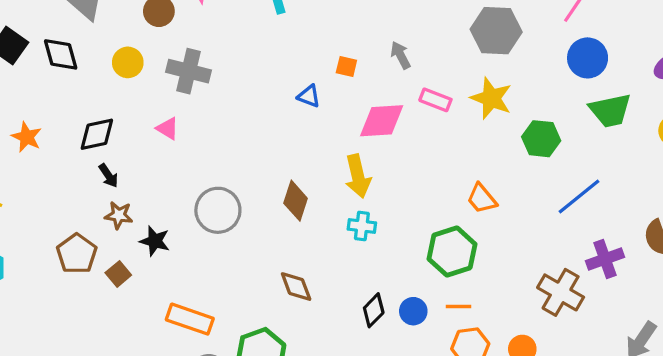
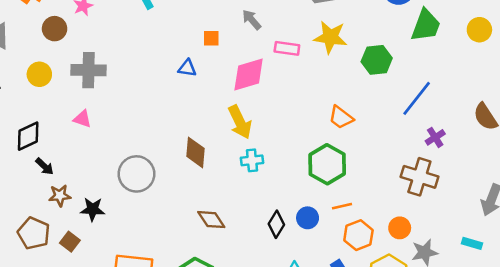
green trapezoid: (610, 110) -> (426, 25), turned -45
purple cross: (605, 259) -> (435, 137), moved, size x0.7

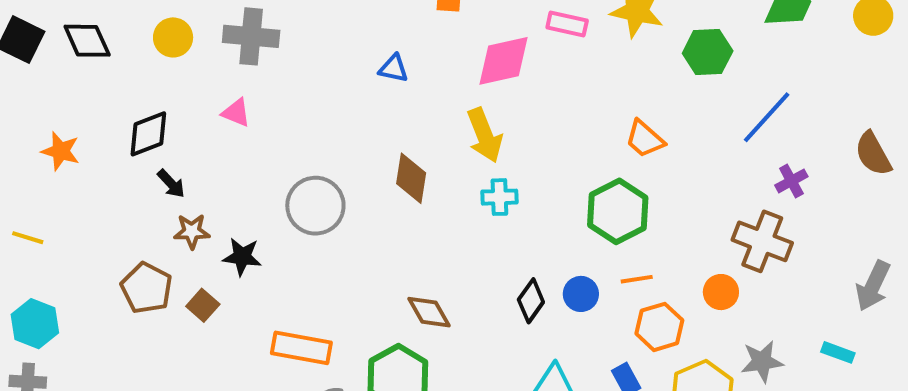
blue triangle: (187, 68) -> (394, 68), moved
brown diamond: (211, 220) -> (429, 312), moved
orange circle: (400, 228) -> (721, 292), moved

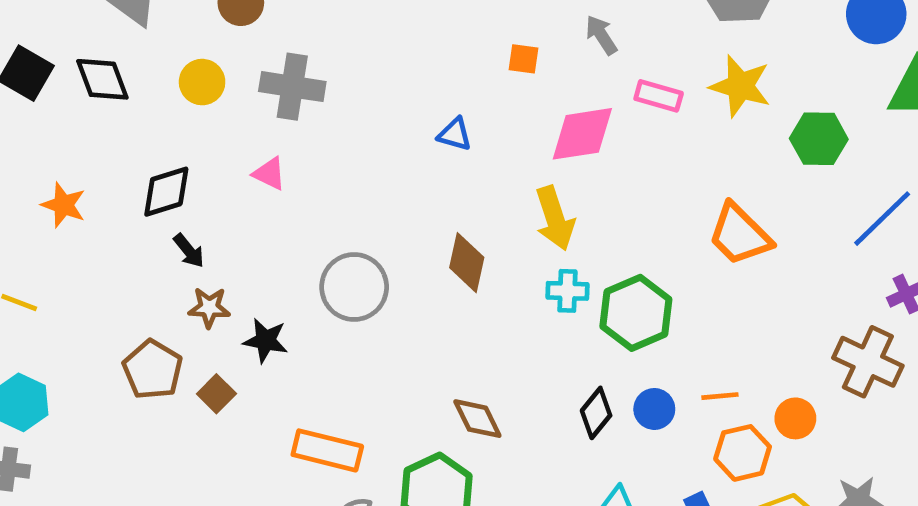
orange trapezoid: (645, 139) -> (740, 235), size x1.4
green hexagon: (618, 211) -> (636, 313), moved
orange circle: (721, 292) -> (795, 418), moved

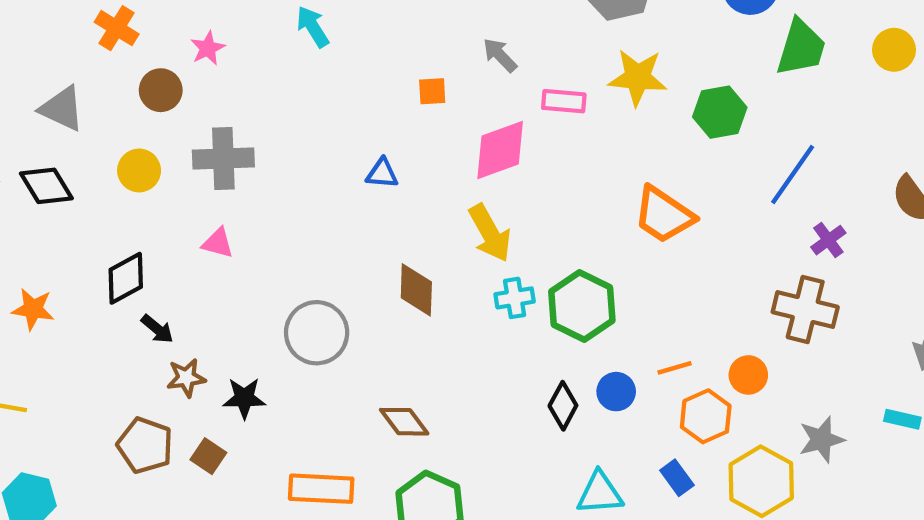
brown diamond: (477, 419) -> (404, 422), moved

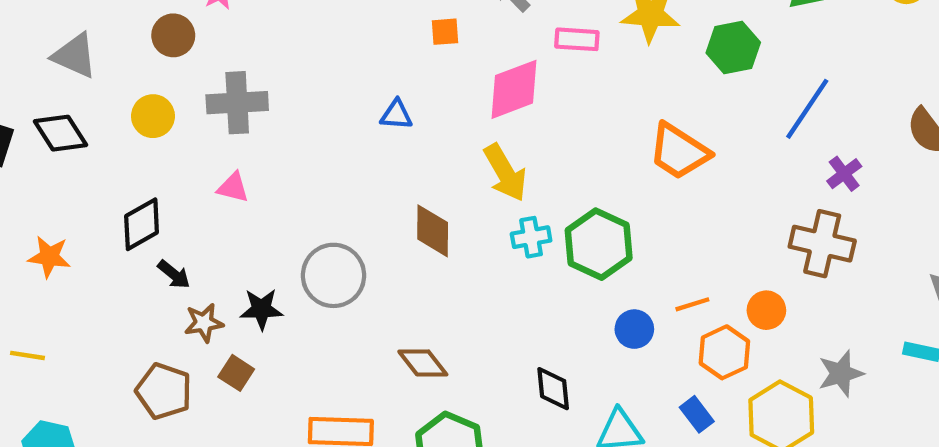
black star: (244, 398) -> (261, 309), moved
black diamond: (563, 406) -> (553, 389), moved, turned -33
brown square: (208, 456) -> (236, 373), moved

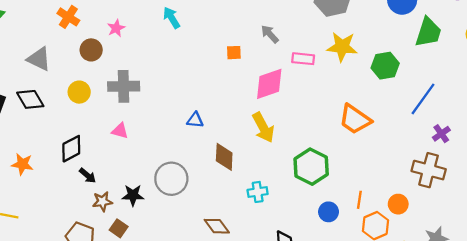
blue triangle: (396, 115) -> (195, 120), moved
cyan cross: (531, 237) -> (258, 192), moved
orange line: (692, 304) -> (359, 200), turned -66

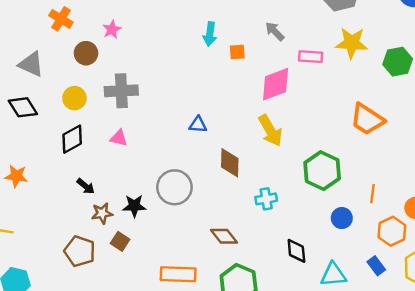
cyan arrow: (172, 18) -> (210, 34), moved, turned -140
black diamond: (71, 149) -> (72, 139), moved
orange line: (359, 200) -> (373, 194), moved

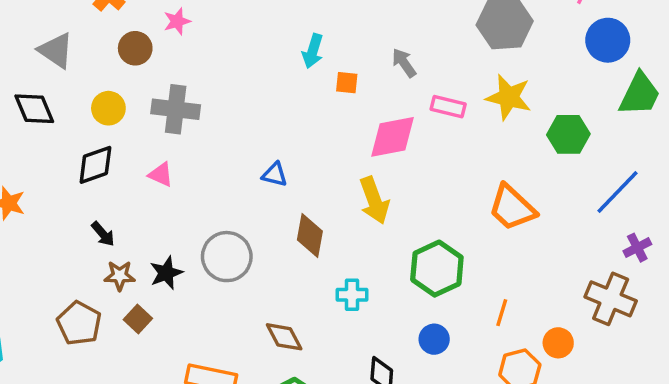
black star: (134, 206) -> (166, 273), turned -30
blue circle: (342, 218) -> (434, 339), moved

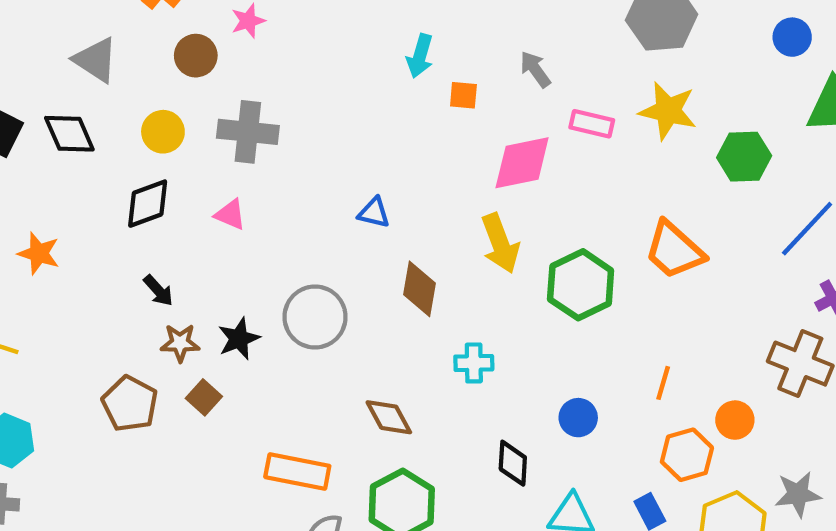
blue circle: (608, 40) -> (792, 37), size x0.7
green hexagon: (437, 269) -> (581, 285), moved

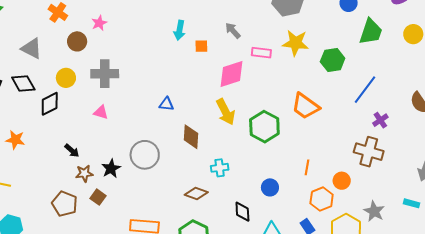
black diamond: (148, 204) -> (50, 104), moved
brown diamond: (389, 417) -> (196, 193), moved, turned -35
gray star: (798, 494) -> (374, 211), turned -30

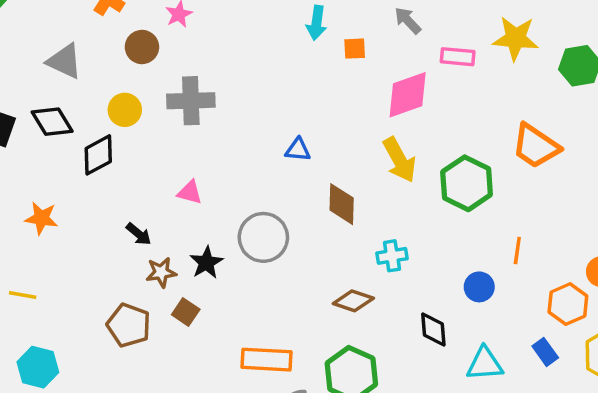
pink triangle: (101, 112) -> (190, 192), moved
orange line: (307, 167) -> (517, 251), moved

